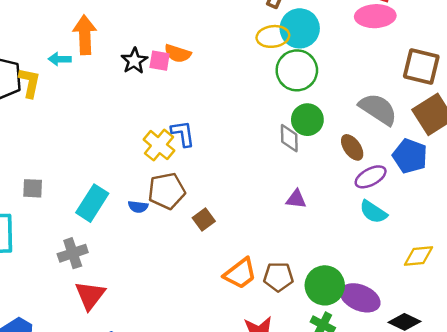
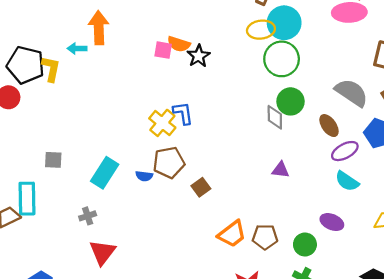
black star: (134, 61) -> (199, 56), moved
gray cross: (73, 253) -> (88, 216), size x0.7
green circle: (325, 285) -> (305, 245), size x0.7
purple ellipse: (360, 298) -> (332, 222), moved, size x0.7

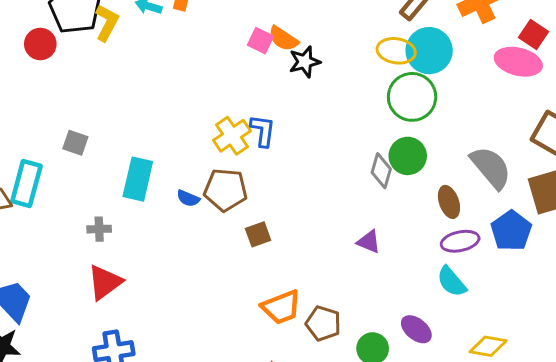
cyan rectangle: (105, 173) -> (138, 179), turned -36

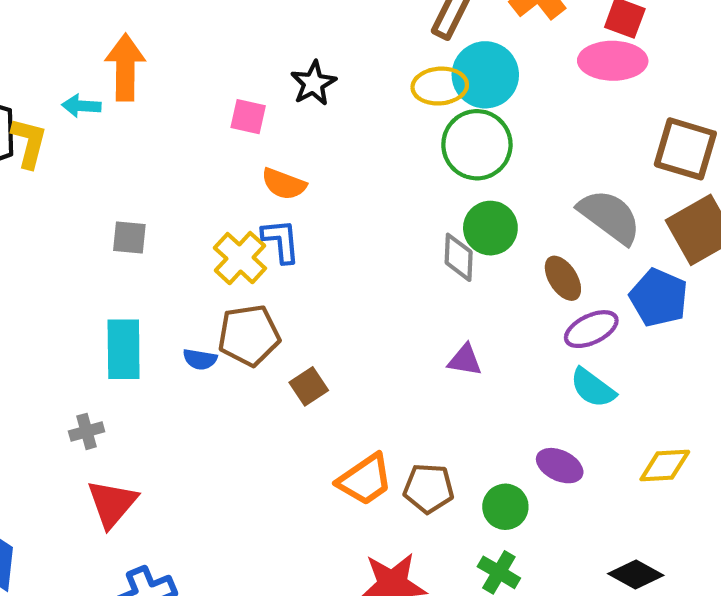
orange semicircle: (283, 39) -> (284, 184), moved
black star: (305, 62) -> (313, 83), moved
gray square: (75, 143) -> (129, 237), moved

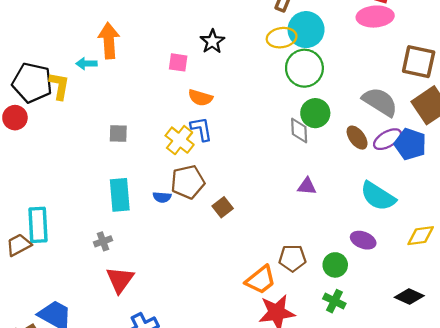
purple ellipse: (591, 329) -> (387, 139), moved
cyan semicircle: (593, 388) -> (378, 196), size x1.4
orange trapezoid: (365, 480) -> (261, 280), moved

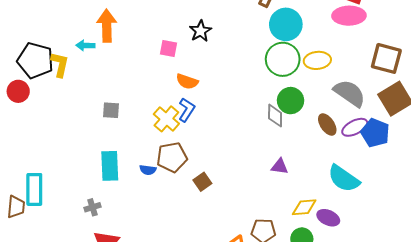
yellow ellipse: (282, 38) -> (317, 60), moved
blue L-shape: (201, 129) -> (187, 110), turned 40
yellow diamond: (421, 236) -> (304, 207), moved
brown trapezoid: (19, 245) -> (16, 207), turned 120

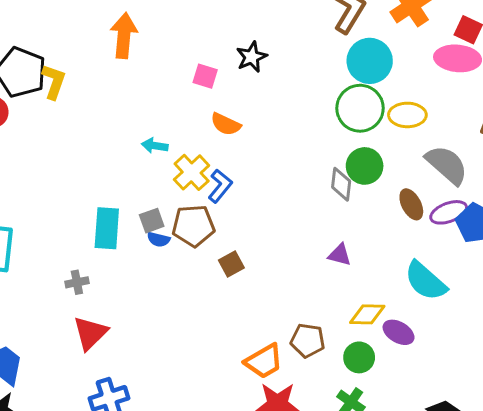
cyan arrow: (85, 45) -> (155, 146), moved
gray square: (111, 110) -> (152, 221), moved, turned -30
blue L-shape: (187, 110) -> (220, 186), moved

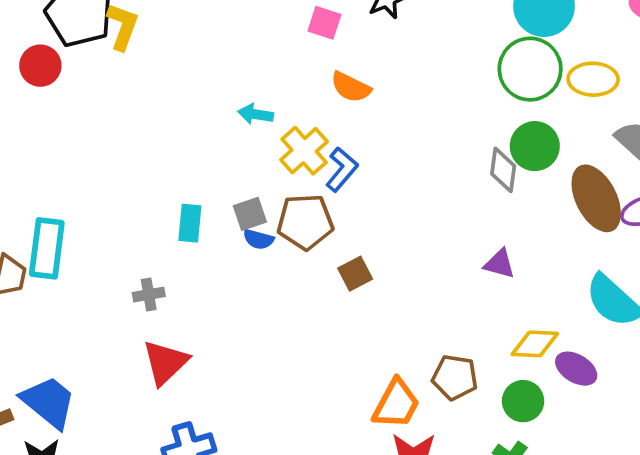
brown ellipse: (411, 204) -> (596, 198), size x1.6
cyan rectangle: (107, 228) -> (190, 223), size x0.7
orange trapezoid: (264, 361) -> (396, 404), turned -33

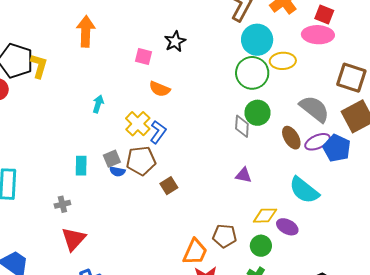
yellow ellipse: (593, 79) -> (283, 61), moved
cyan arrow: (256, 114) -> (98, 104), moved, turned 102
brown ellipse: (596, 198) -> (291, 138), size x0.7

